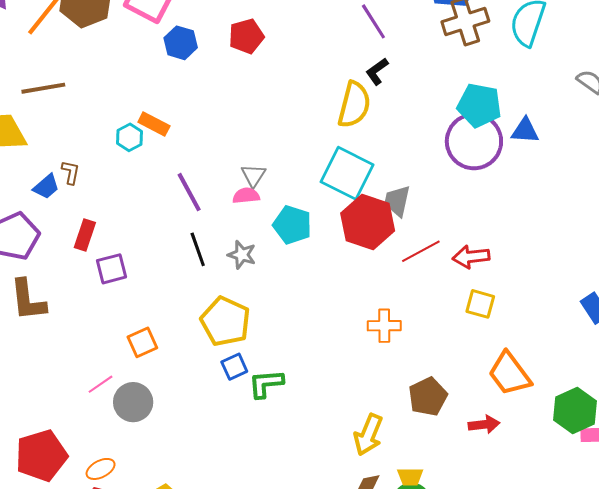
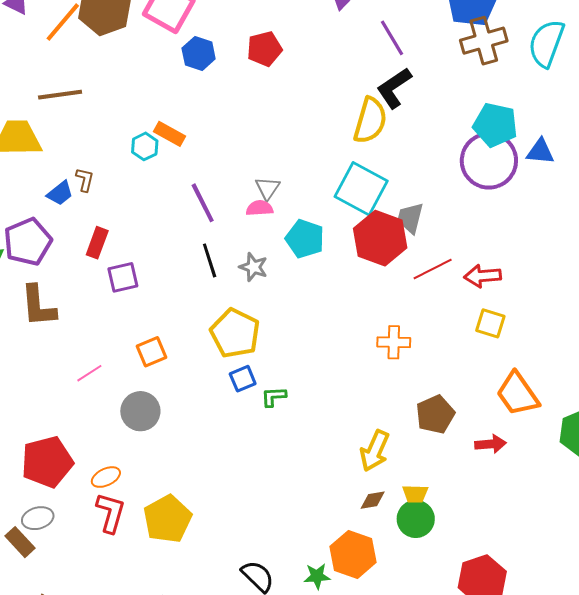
black L-shape: (377, 71) -> (394, 88), size x1.5
pink line: (100, 384) -> (89, 373), moved
green L-shape: (266, 384) -> (274, 397), size x0.7

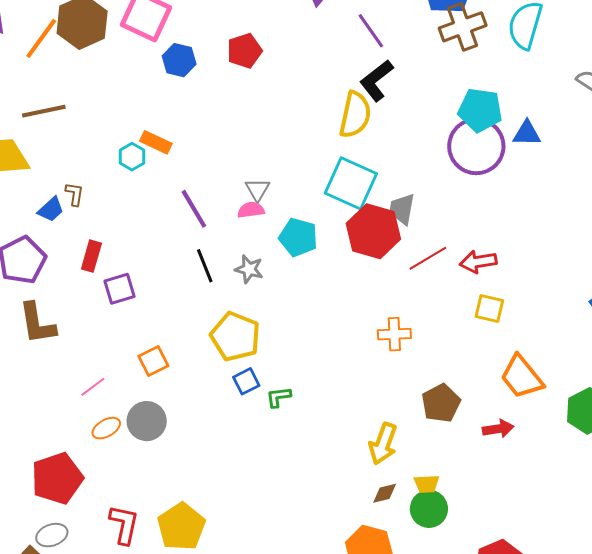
orange ellipse: (106, 477) -> (106, 428), moved

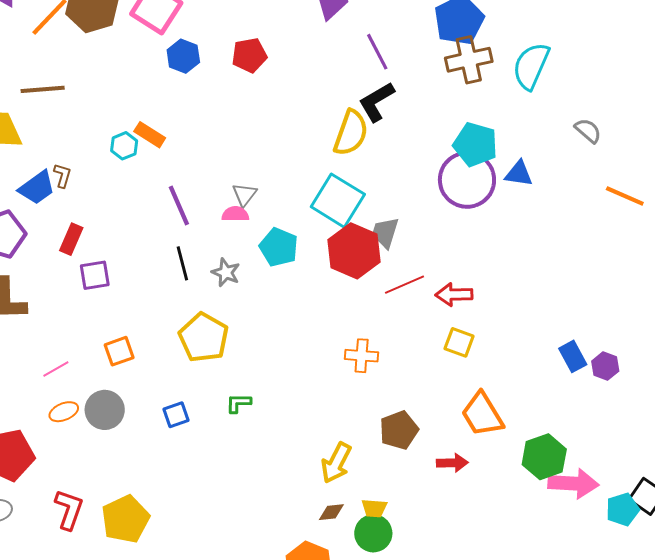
blue trapezoid: (51, 209) -> (37, 188), size x1.4
blue square: (246, 381) -> (176, 415), moved

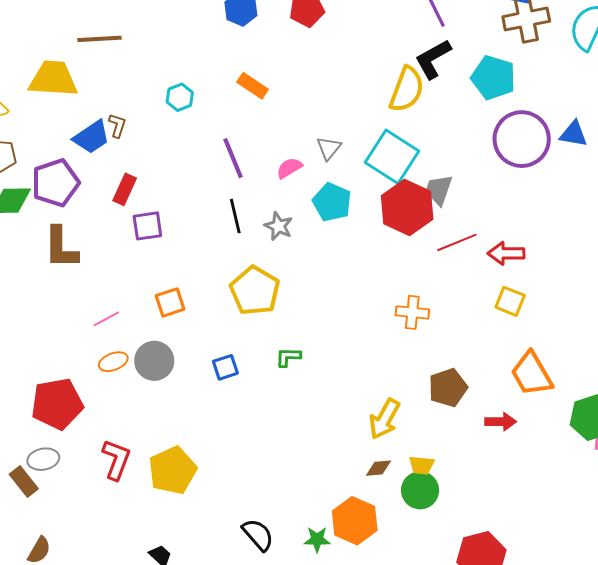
orange rectangle: (150, 135) -> (253, 86), moved
cyan pentagon: (475, 144) -> (493, 78), moved
gray triangle: (244, 195) -> (329, 148), moved
pink semicircle: (235, 214) -> (289, 168), turned -32

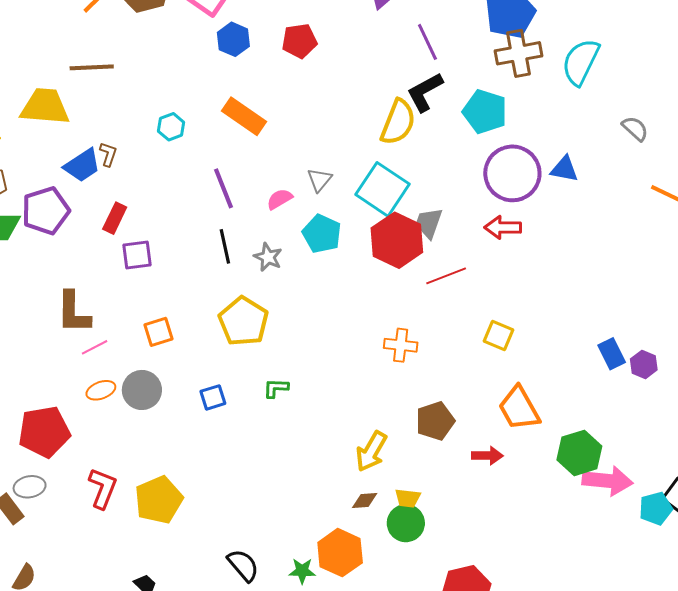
orange rectangle: (253, 86) -> (244, 116), size x1.4
brown L-shape: (61, 248) -> (73, 312), moved
red arrow: (506, 253) -> (503, 227), moved

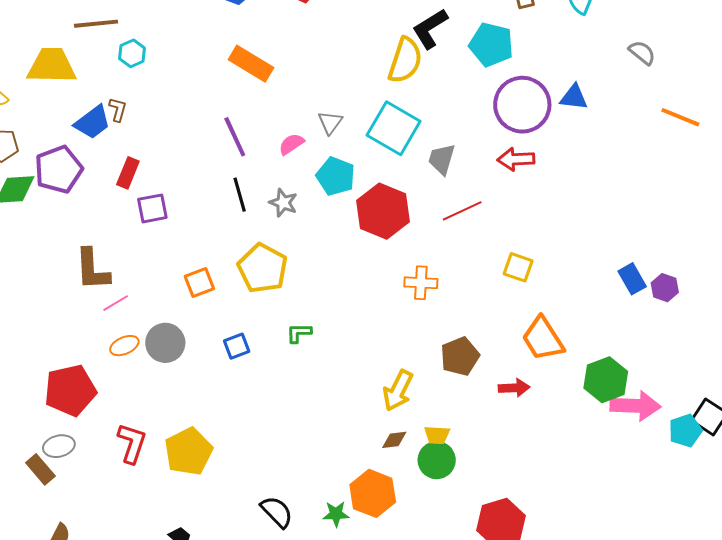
cyan hexagon: (171, 127) -> (132, 53), moved
red hexagon: (397, 240) -> (383, 211), moved
orange square: (158, 332) -> (199, 282), moved

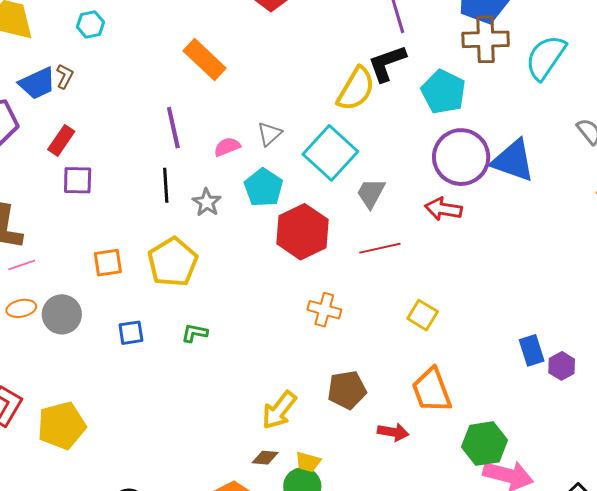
blue triangle: (574, 97) -> (513, 161), size x1.6

